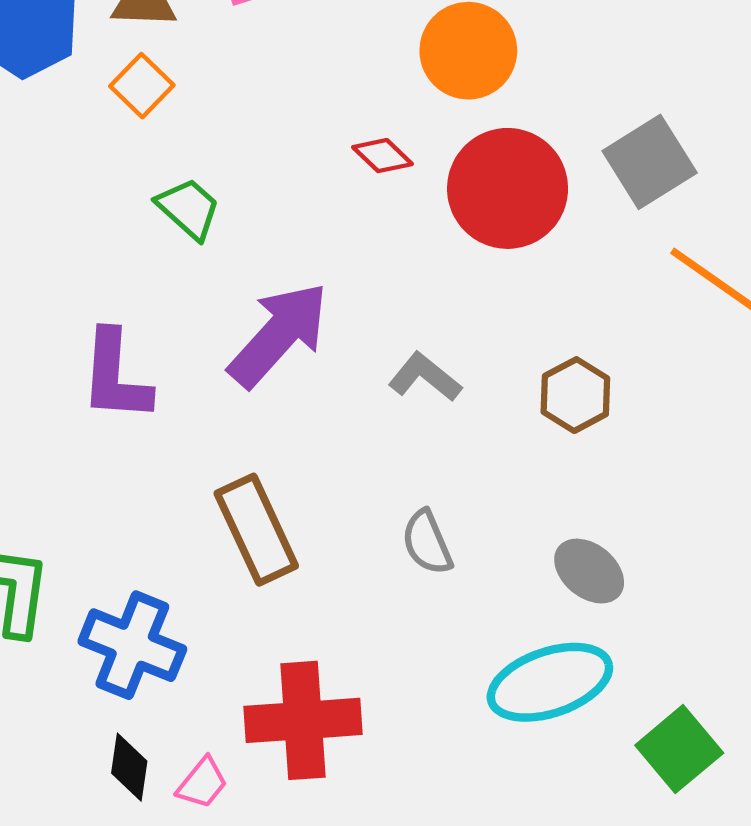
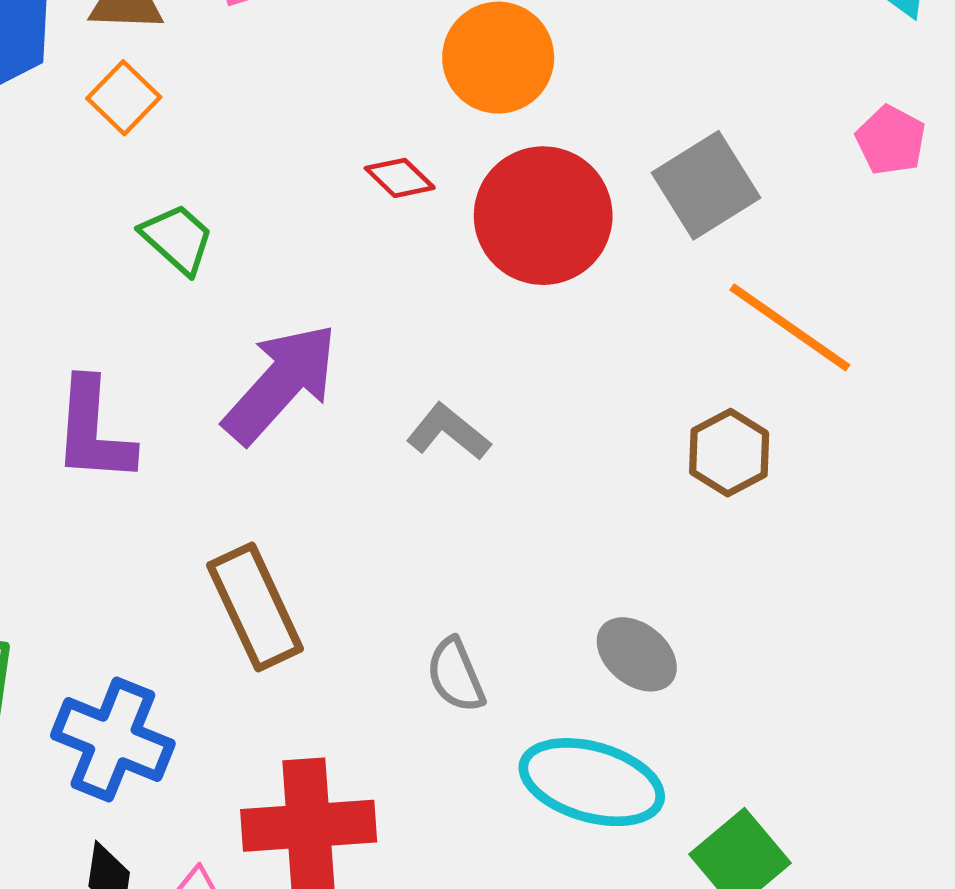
brown hexagon: (575, 395) -> (729, 453), moved
gray semicircle: (427, 542) -> (456, 675), moved
cyan ellipse: (550, 682) -> (592, 782), turned 35

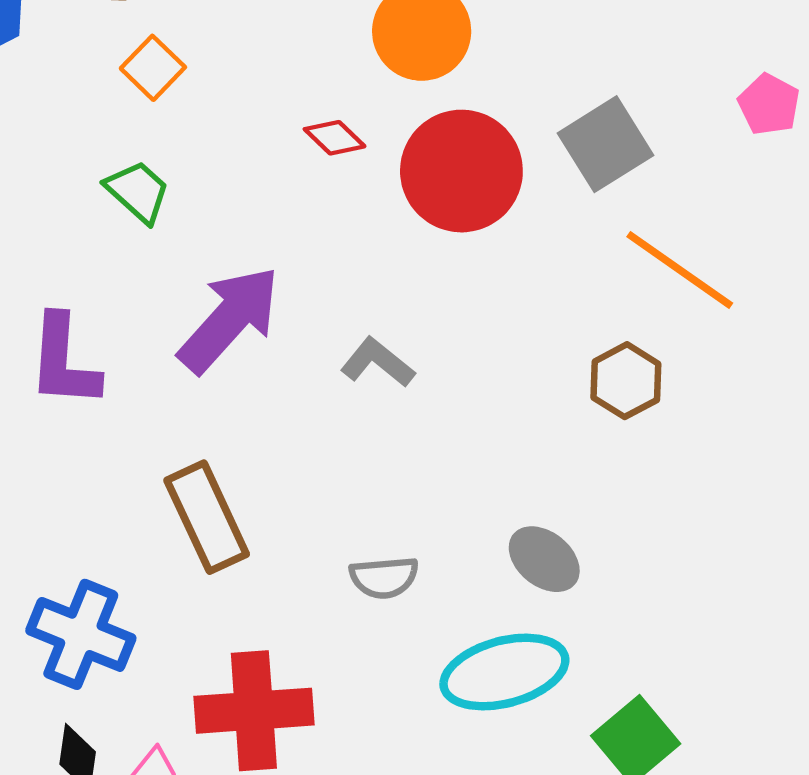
orange square: (124, 98) -> (153, 68), moved
gray semicircle: (456, 675) -> (384, 577), turned -72
cyan ellipse: (592, 782) -> (504, 672), turned -31

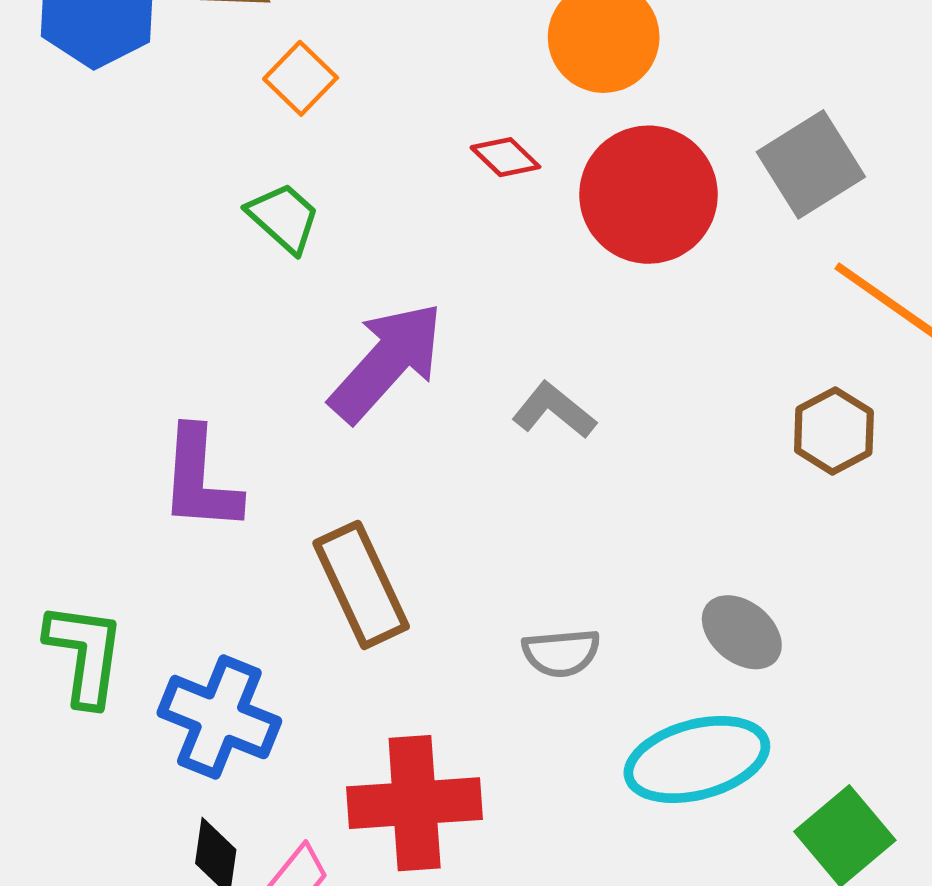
purple L-shape: (64, 361) -> (200, 479), moved

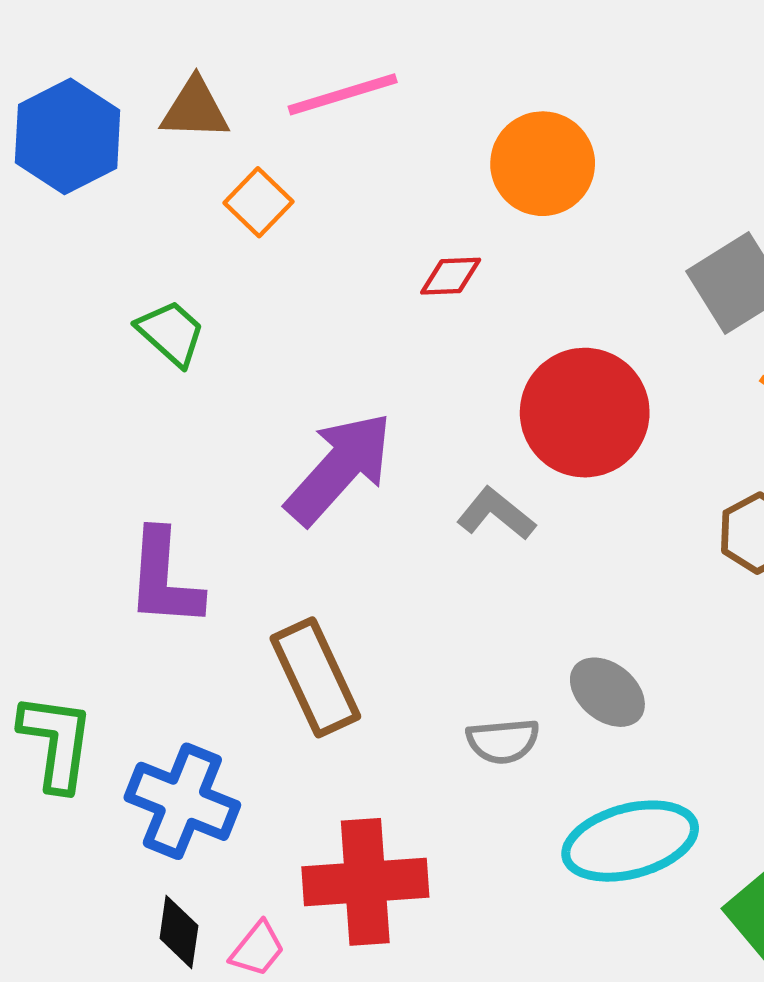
red diamond: (505, 157) -> (451, 276), turned -46
red circle: (648, 195) -> (585, 413), moved
green trapezoid: (284, 218) -> (171, 333), moved
gray ellipse: (742, 632) -> (607, 692), moved

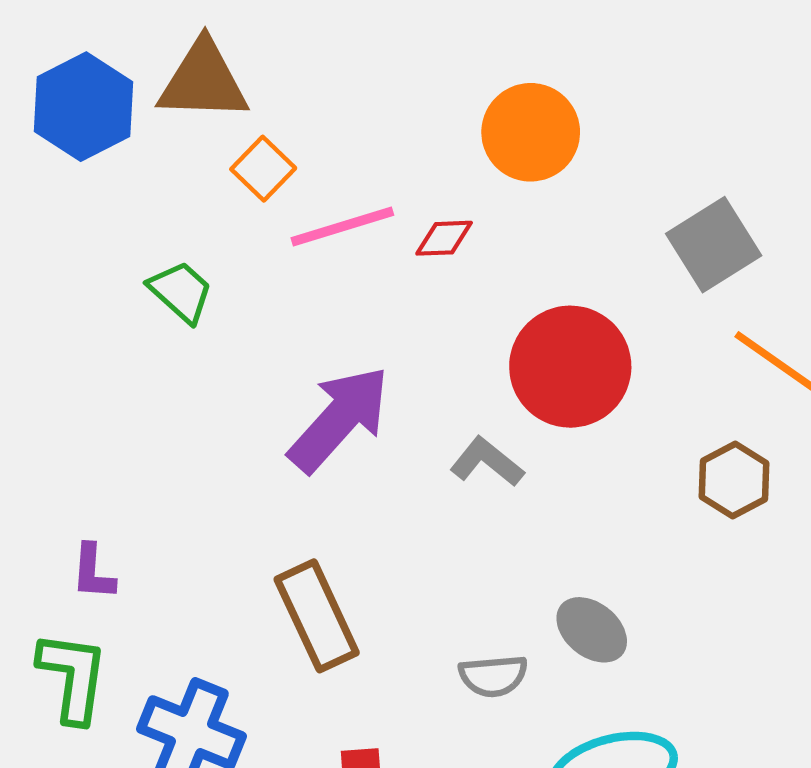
pink line: (343, 94) -> (342, 226), moved
brown triangle: (195, 109) -> (203, 81), size x1.4
purple L-shape: (164, 578) -> (93, 572), moved, size x0.6

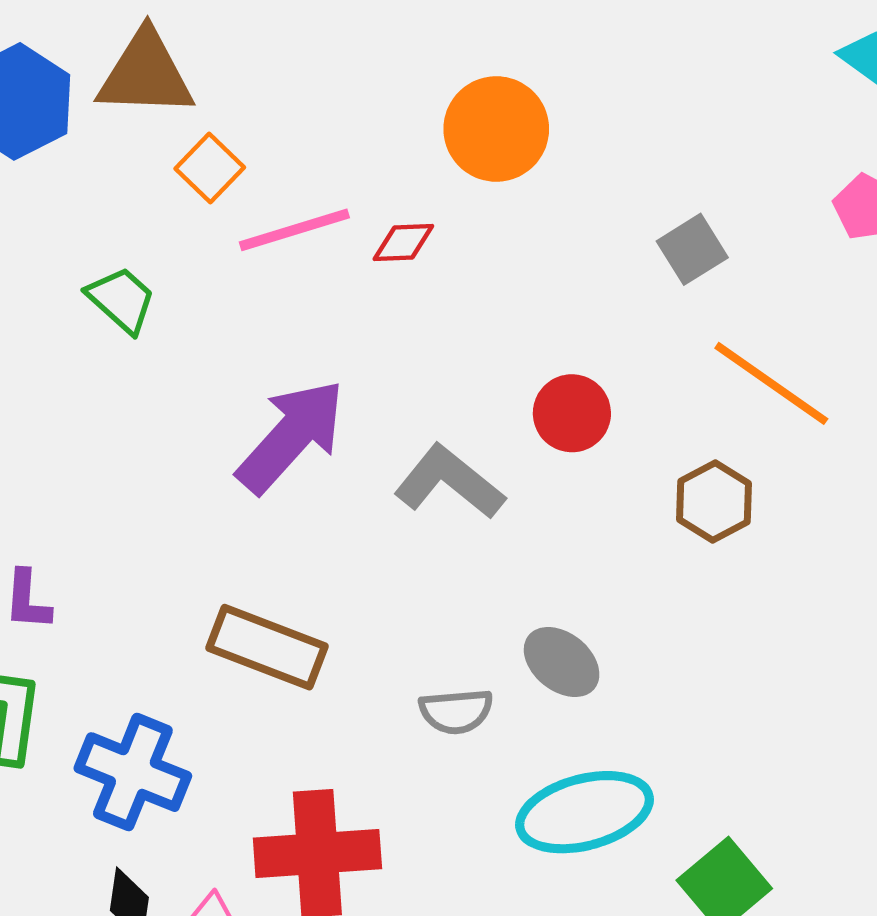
gray square: (714, 245) -> (692, 249), size x0.7
red circle: (570, 367) -> (572, 413), moved, size x0.6
gray L-shape: (487, 462) -> (449, 482), size x1.4
brown rectangle: (317, 616) -> (267, 647), turned -44

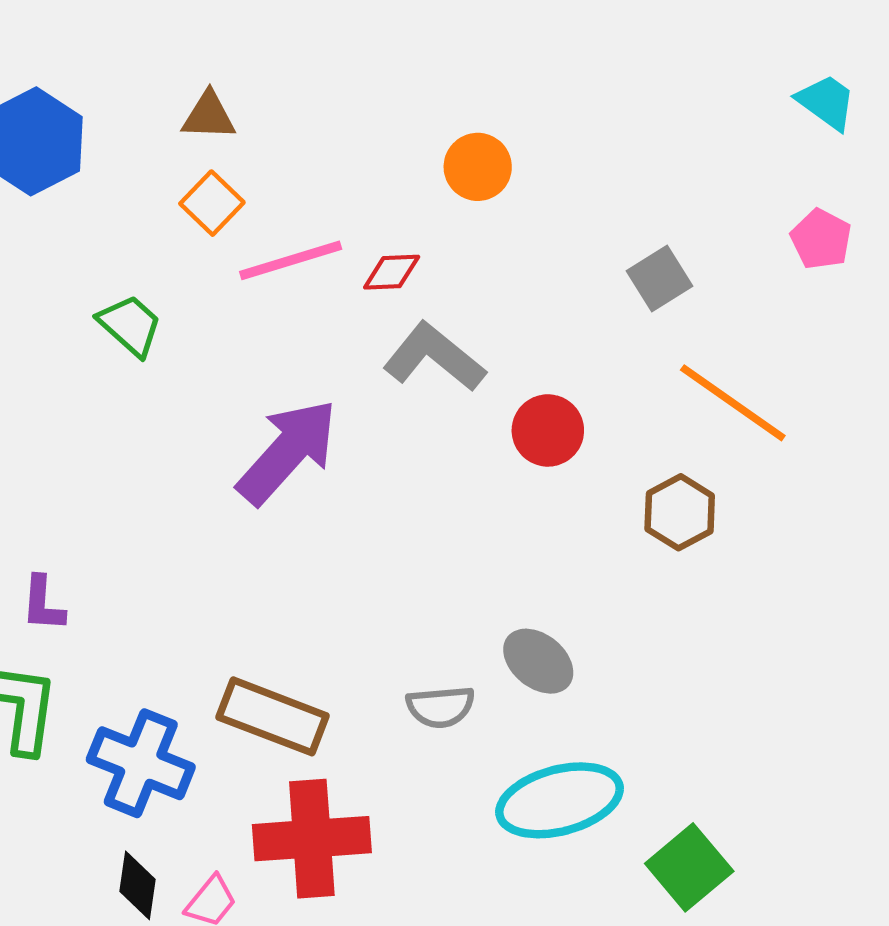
brown triangle: (145, 74) -> (209, 116), moved, size x0.6
orange circle: (496, 129) -> (478, 167), size x0.7
gray L-shape: (449, 482) -> (434, 357), moved
brown rectangle: (267, 647) -> (273, 716), moved

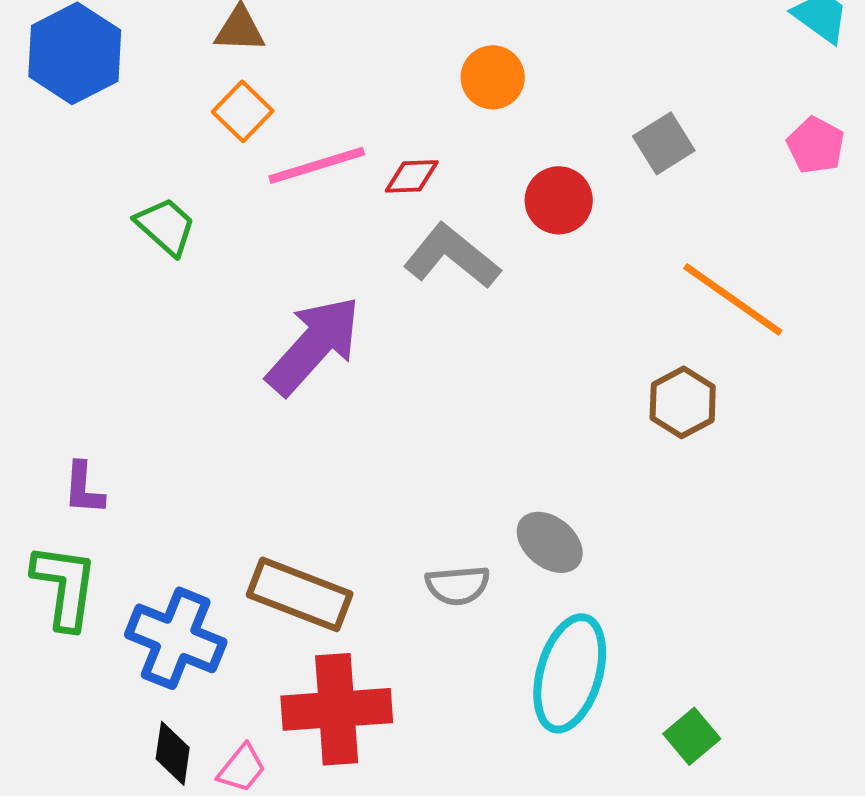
gray square: (659, 278) -> (664, 143), moved
red circle: (548, 430) -> (559, 200), moved
cyan ellipse: (560, 800) -> (570, 673), turned -59
green square: (689, 867) -> (692, 736), size x0.7

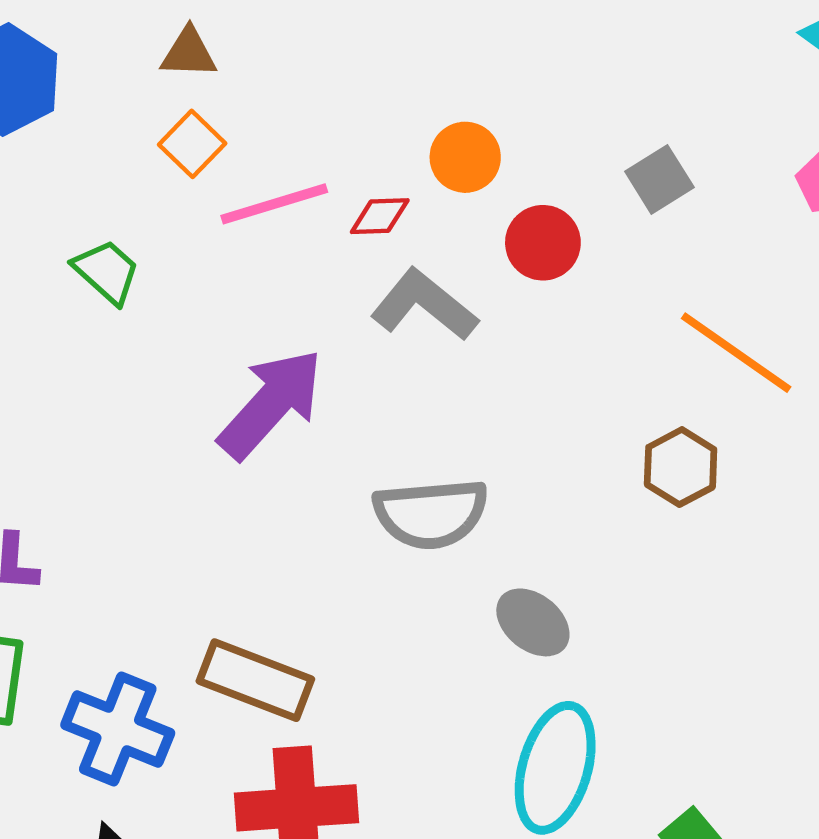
orange circle: (493, 77) -> (465, 157), moved
gray semicircle: (458, 585) -> (431, 514), moved, size x1.6

